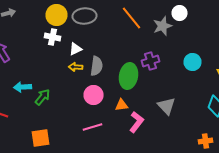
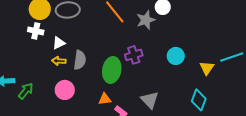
pink circle: (94, 95) -> (65, 90), moved

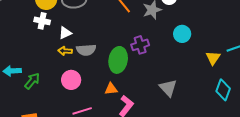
cyan circle: (176, 56) -> (182, 34), moved
gray semicircle: (80, 60) -> (86, 50), turned 78
gray triangle: (150, 100) -> (168, 88), moved
cyan diamond: (199, 100) -> (223, 90), moved

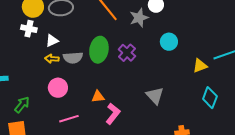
purple cross: (140, 45) -> (127, 53), turned -30
yellow triangle: (213, 58) -> (200, 66), turned 35
green ellipse: (118, 60) -> (99, 50), moved
green arrow: (32, 81) -> (22, 105), moved

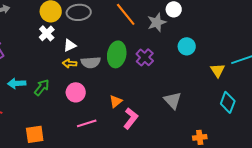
white cross: (29, 29) -> (47, 33), turned 35
yellow triangle: (200, 66) -> (218, 70), turned -42
orange triangle: (98, 97) -> (116, 101), turned -32
green arrow: (22, 105) -> (42, 87), moved

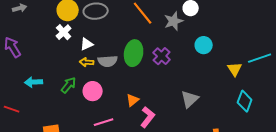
green arrow: (42, 87) -> (69, 85), moved
gray triangle: (173, 100) -> (190, 99), turned 30

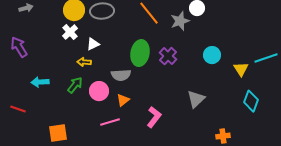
cyan circle: (204, 45) -> (212, 55), moved
gray semicircle: (108, 61) -> (121, 75), moved
yellow arrow: (87, 62) -> (84, 62), moved
orange triangle: (133, 100) -> (123, 100), moved

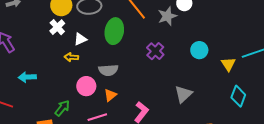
green ellipse: (140, 53) -> (114, 31), moved
green arrow: (75, 85) -> (62, 108), moved

